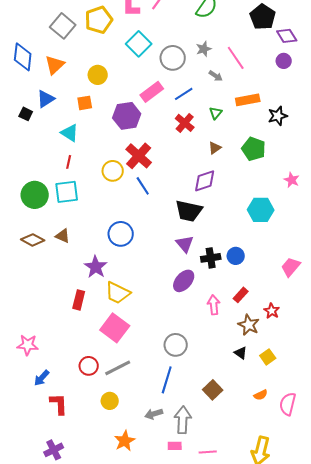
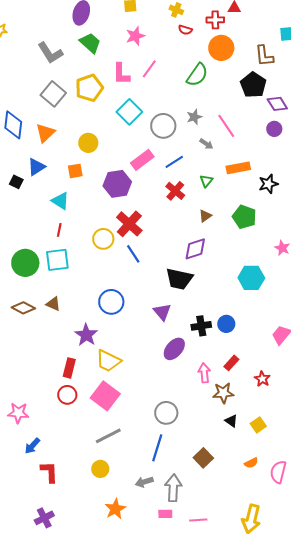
purple triangle: (185, 244) -> (162, 312), moved
brown star: (249, 325) -> (223, 393), moved, turned -30
red circle: (89, 366) -> (67, 395), moved

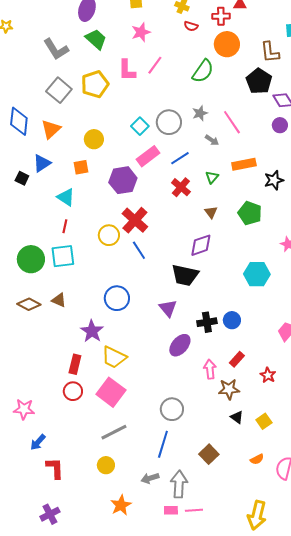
cyan square: (129, 112) -> (140, 126), moved, size x0.7
brown triangle: (205, 216) -> (211, 212), turned -32
pink line: (198, 520) -> (194, 510), moved

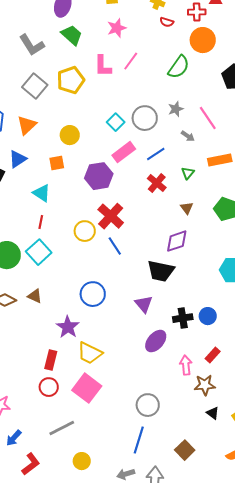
cyan square: (63, 256) -> (39, 252), turned -35
gray line: (114, 432) -> (62, 428), moved
red L-shape: (55, 468) -> (31, 464), turned 55

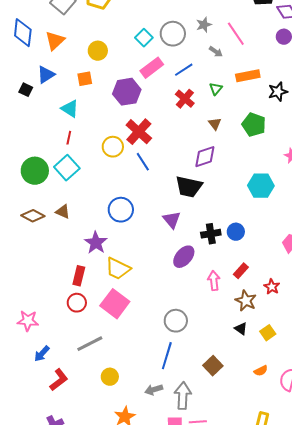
brown star: (205, 385) -> (246, 301), moved, turned 30

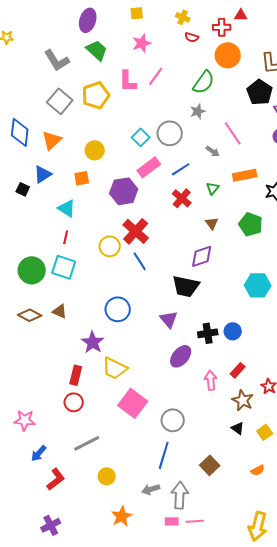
gray star: (204, 25) -> (198, 111), moved
cyan square: (67, 168) -> (64, 267), turned -30
pink square: (115, 304) -> (133, 403), moved

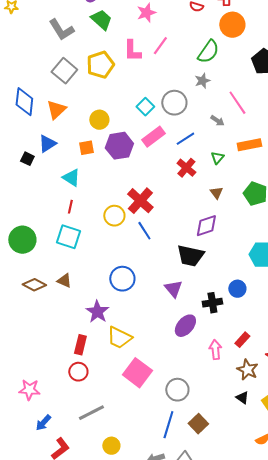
purple hexagon: (124, 191) -> (119, 146), moved
green circle: (32, 270) -> (22, 240), moved
blue circle: (233, 331) -> (237, 289), moved
brown square: (210, 465) -> (198, 424), moved

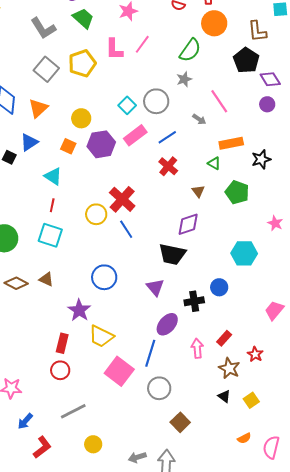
orange square: (86, 148) -> (68, 146), turned 35
green triangle: (217, 158) -> (214, 163), moved, turned -40
blue line: (168, 425) -> (150, 353), moved

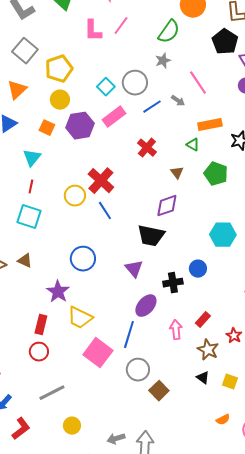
yellow pentagon: (82, 63) -> (59, 69), moved
blue line: (167, 137) -> (152, 107), moved
cyan triangle: (53, 176) -> (32, 158), turned 36
yellow square: (251, 400) -> (230, 382), turned -35
brown square: (180, 422) -> (159, 391), moved

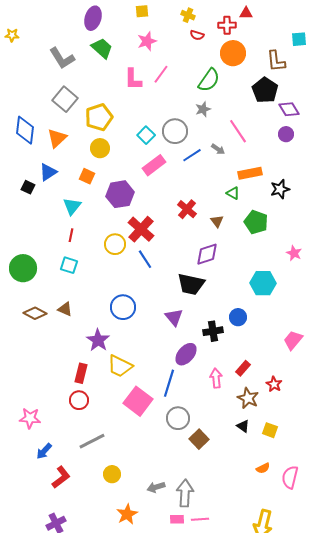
purple hexagon: (80, 126) -> (120, 194), moved
red cross: (147, 148) -> (187, 209), moved
cyan square: (29, 217) -> (69, 265), size x0.7

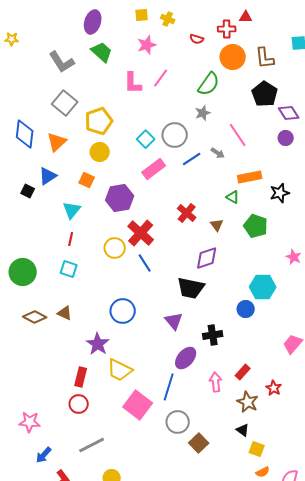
yellow cross: (188, 15) -> (168, 19), moved
brown L-shape: (276, 61) -> (265, 58), moved
blue circle: (238, 317) -> (246, 309), moved
yellow square: (270, 430) -> (257, 449), moved

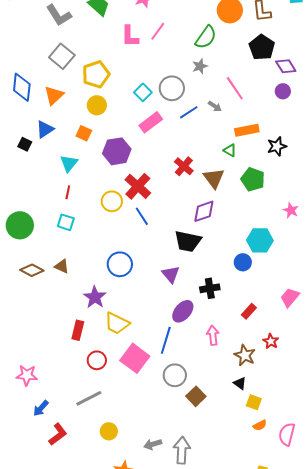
brown triangle: (217, 225) -> (214, 178), size x1.6
red rectangle: (243, 372) -> (249, 311), moved
red circle: (79, 404) -> (97, 360), moved

